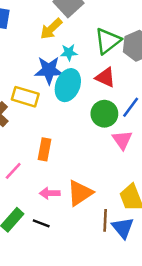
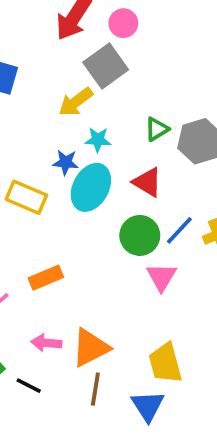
green triangle: (108, 41) -> (157, 129), size x0.6
blue star: (49, 70) -> (66, 162), size x0.6
orange rectangle: (44, 149) -> (46, 278), turned 50
brown line: (105, 220) -> (95, 389), moved

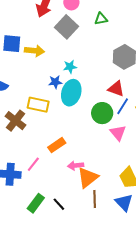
yellow arrow: (76, 102) -> (34, 51), moved, turned -126
green triangle: (157, 129) -> (101, 19), moved, turned 32
red triangle: (147, 182) -> (116, 89), moved
pink arrow: (46, 343) -> (76, 166), moved
black line: (29, 386) -> (59, 204), turned 32

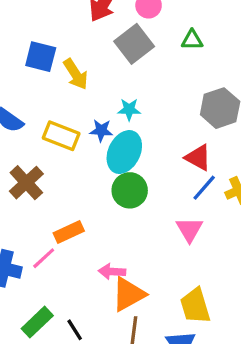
yellow arrow: (34, 51) -> (76, 74), turned 42
yellow rectangle: (38, 105) -> (61, 136), moved
green circle: (102, 113) -> (130, 190), moved
orange rectangle: (57, 145) -> (69, 232), moved

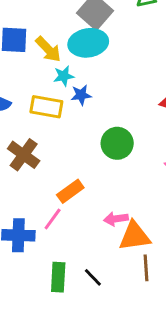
cyan star: (129, 109) -> (64, 76), moved
cyan ellipse: (124, 152) -> (88, 43), moved, turned 66
orange triangle: (128, 294) -> (135, 236), turned 32
green rectangle: (37, 322) -> (58, 277), turned -32

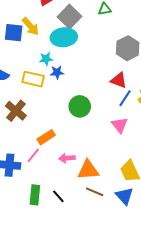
yellow arrow: (48, 49) -> (31, 26), moved
pink arrow: (116, 219) -> (67, 158), moved
brown line: (146, 268) -> (95, 192), turned -66

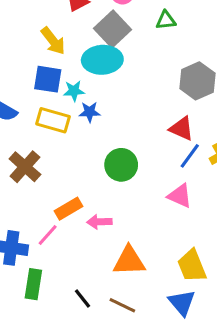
blue square: (14, 33) -> (48, 79), moved
pink triangle: (120, 125) -> (180, 196), turned -30
pink arrow: (67, 158) -> (99, 222), moved
brown line: (95, 192) -> (122, 305), moved
green rectangle: (35, 195) -> (33, 284), moved

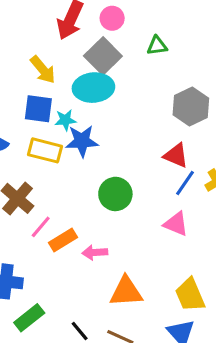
blue star: (90, 112) -> (82, 141), size x1.5
pink line: (48, 235) -> (41, 227), moved
green rectangle: (33, 284) -> (29, 318), turned 44

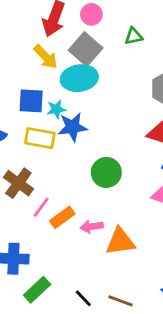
yellow arrow: (43, 70) -> (46, 57), moved
orange triangle: (126, 292) -> (120, 242), moved

